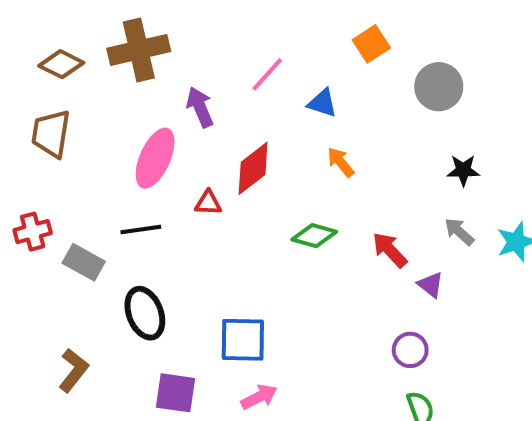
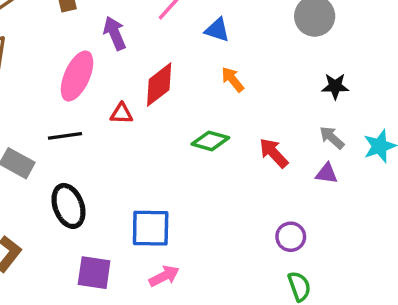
purple triangle: (431, 285) -> (327, 173), moved, turned -30

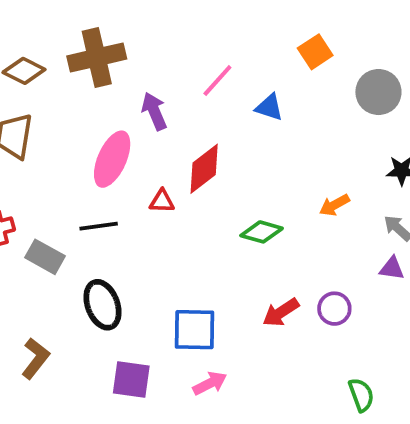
orange arrow: (233, 79) -> (334, 205), moved, turned -80
red arrow: (274, 153) -> (281, 312), moved, turned -80
purple circle: (291, 237) -> (334, 309), moved

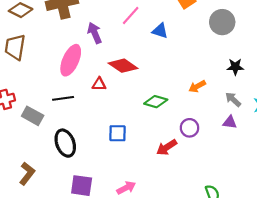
red diamond: (204, 169) -> (123, 66), turned 72
purple circle: (334, 309) -> (189, 128), moved
blue square: (194, 330) -> (118, 133), moved, size x0.7

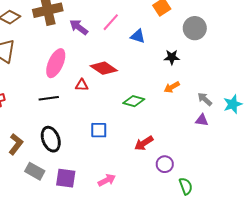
purple arrow: (95, 33) -> (79, 27), moved, turned -30
black star: (235, 67) -> (172, 57), moved
gray rectangle: (33, 116) -> (35, 171), moved
purple circle: (189, 128) -> (165, 164), moved
brown L-shape: (27, 174) -> (16, 144), moved

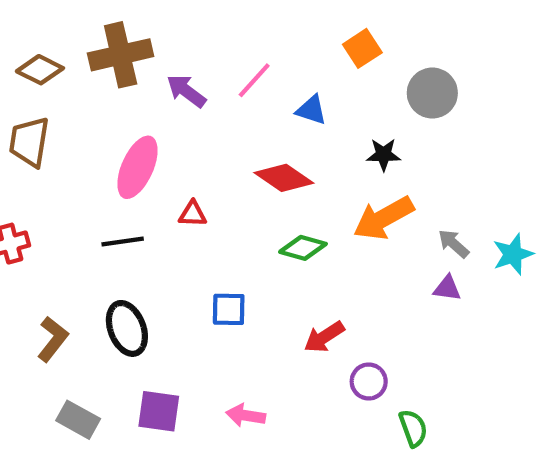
red diamond: (104, 68) -> (284, 178), moved
orange arrow: (172, 87) -> (384, 218), size x1.8
gray rectangle: (35, 171) -> (78, 420), moved
pink arrow: (107, 180) -> (246, 415), turned -144

